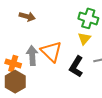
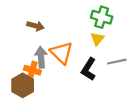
brown arrow: (27, 16) -> (36, 26), moved
orange cross: (13, 64) -> (32, 70), moved

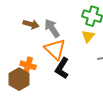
gray arrow: (41, 57) -> (52, 28), moved, turned -30
black L-shape: (89, 69) -> (62, 68), moved

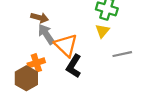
gray arrow: (52, 28) -> (46, 34), moved
orange cross: (28, 65) -> (36, 63), turned -35

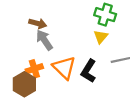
orange triangle: (66, 45) -> (64, 68), moved
black L-shape: (74, 66) -> (89, 71), moved

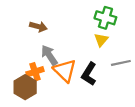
gray arrow: (44, 40) -> (49, 55), moved

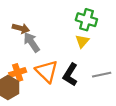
gray arrow: (49, 55) -> (32, 42), moved
gray line: (121, 63) -> (102, 75), moved

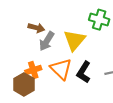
yellow triangle: (82, 41) -> (74, 40), moved, size x1.6
gray arrow: (32, 42) -> (47, 41), turned -114

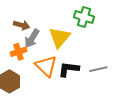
orange cross: (33, 70) -> (19, 52), moved
black L-shape: (84, 72) -> (69, 69), turned 65

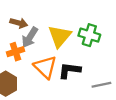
green cross: (84, 17) -> (89, 35), moved
gray line: (98, 69) -> (101, 85), moved

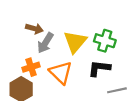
orange cross: (15, 52) -> (31, 67), moved
black L-shape: (69, 70) -> (99, 68), moved

